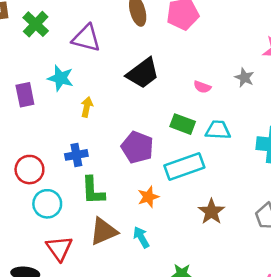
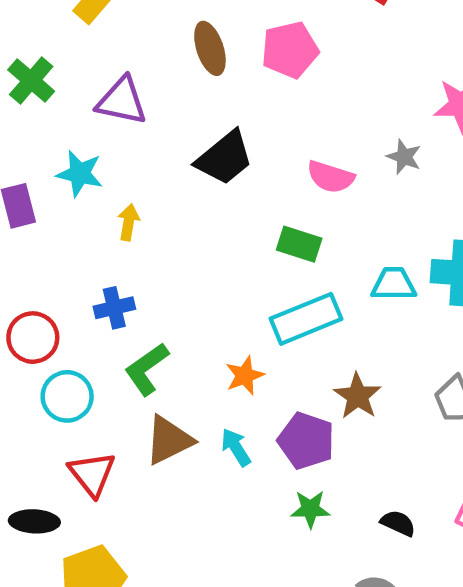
pink semicircle: (202, 87) -> (331, 177), size x1.5
cyan trapezoid: (218, 130) -> (394, 284), moved
purple pentagon: (137, 147) -> (306, 441), moved
green L-shape: (93, 191) -> (147, 369), turned 60

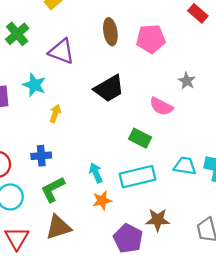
gray star: (404, 157) -> (187, 81), moved
brown star: (357, 396) -> (158, 220), turned 30
cyan arrow: (236, 447) -> (96, 173), moved

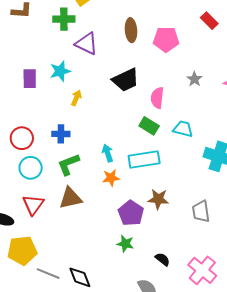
green cross: (17, 34) -> (64, 19), moved, turned 35
cyan star: (34, 85) -> (60, 71), turned 30
pink semicircle: (161, 107) -> (157, 98), moved, turned 65
cyan trapezoid: (185, 166) -> (183, 129), moved

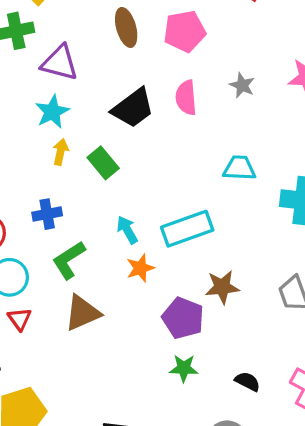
cyan star: (60, 71) -> (52, 112), moved
pink semicircle: (157, 98) -> (186, 98), moved
green rectangle: (149, 126) -> (103, 163), moved, turned 30
red triangle: (33, 205) -> (20, 319), moved, size x0.7

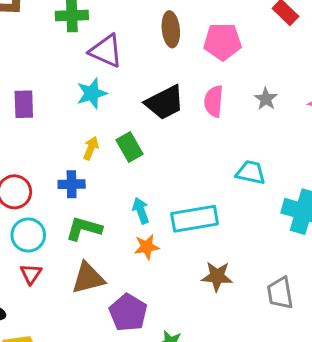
yellow arrow: (61, 152) -> (91, 148), moved
green L-shape: (69, 260) -> (84, 229), turned 39
purple pentagon: (183, 318) -> (128, 313), moved

